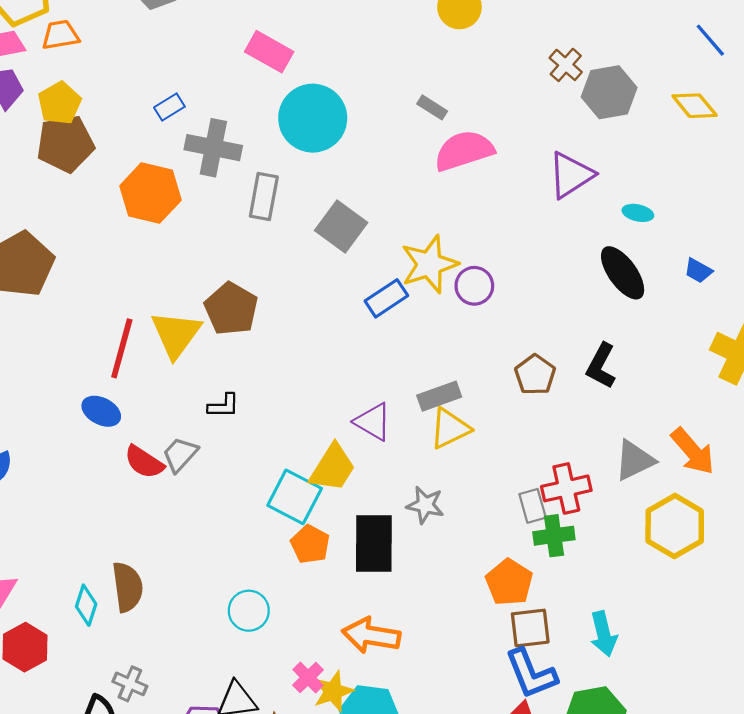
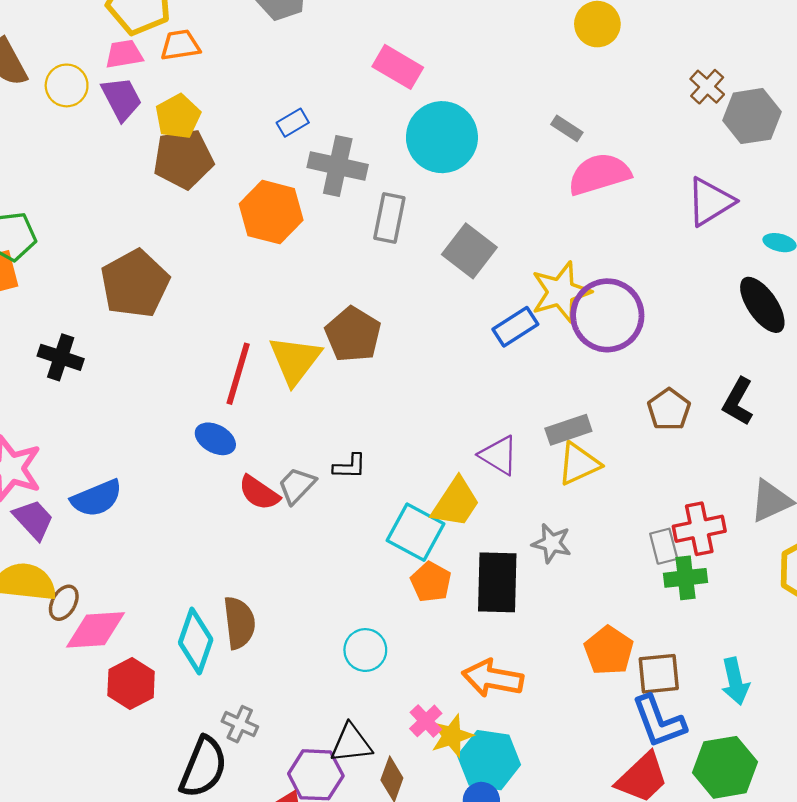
purple circle: (474, 286) -> (607, 315), size x1.8
black L-shape: (224, 406) -> (350, 466), moved
orange pentagon: (509, 582) -> (609, 651), moved
cyan diamond: (86, 605) -> (196, 641), size x1.5

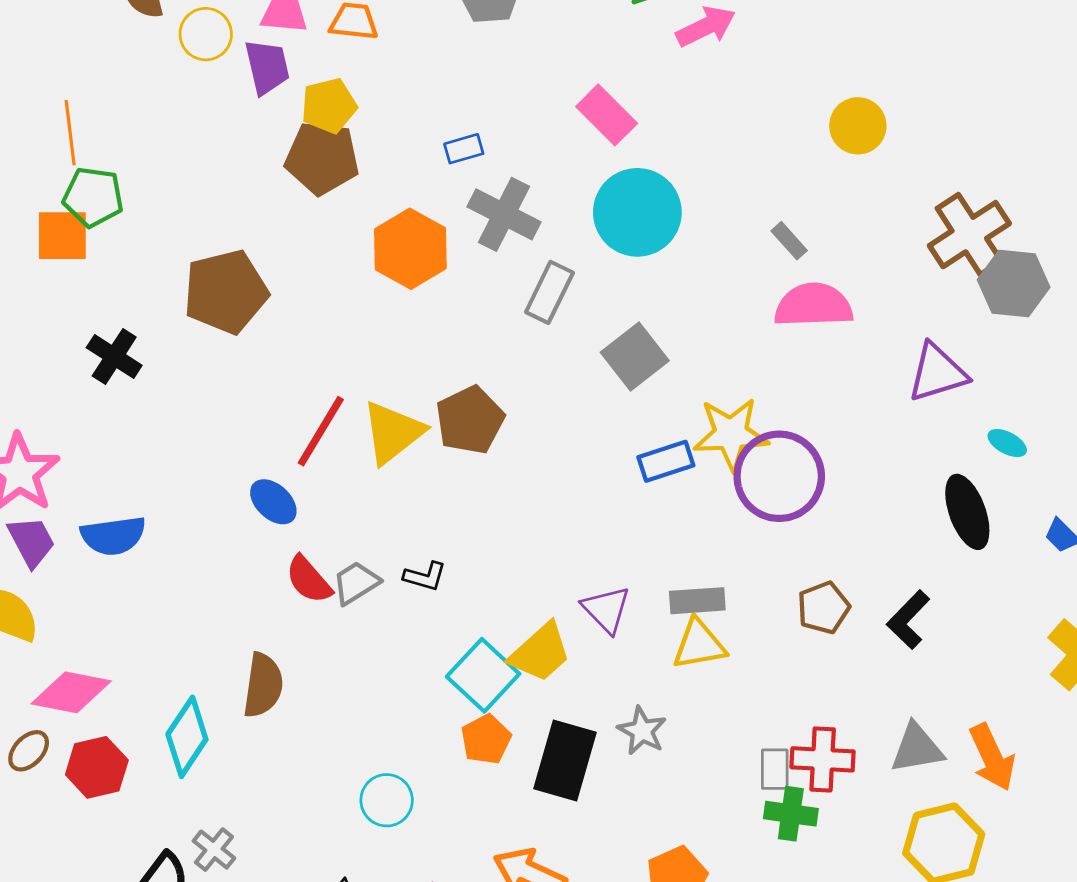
brown cross: (707, 87) -> (969, 235), size x1.8
brown ellipse: (64, 603) -> (29, 751), moved
brown semicircle: (239, 623) -> (263, 685), moved

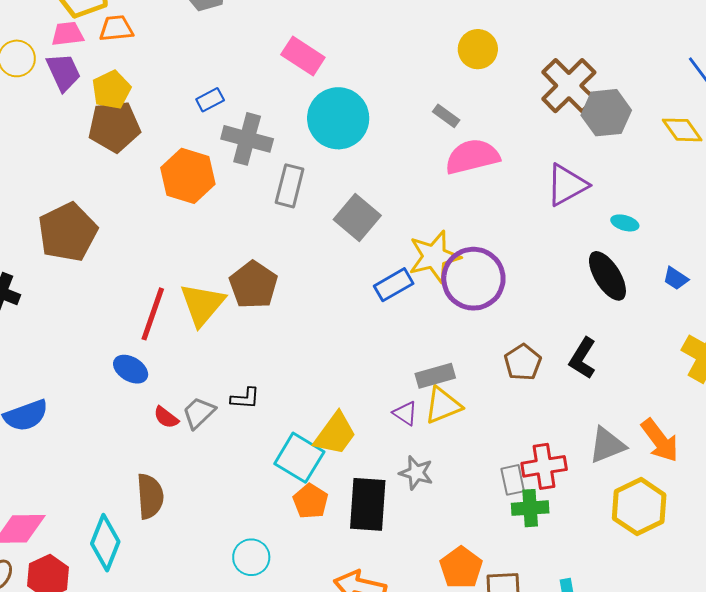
yellow circle: (858, 126) -> (478, 49), moved
red semicircle: (309, 580) -> (166, 417), size x0.7
purple triangle: (606, 609) -> (405, 413), moved, size x0.7

